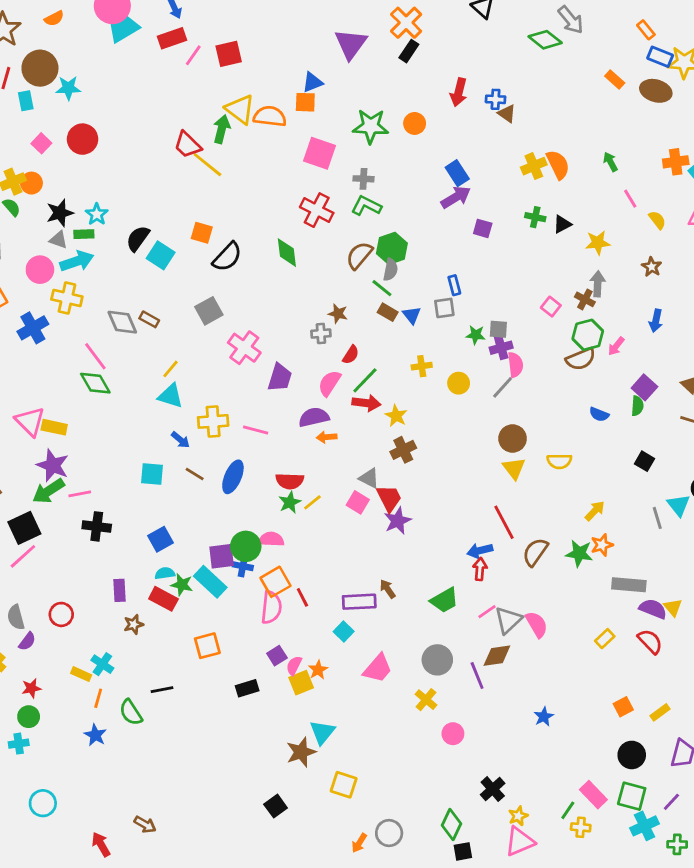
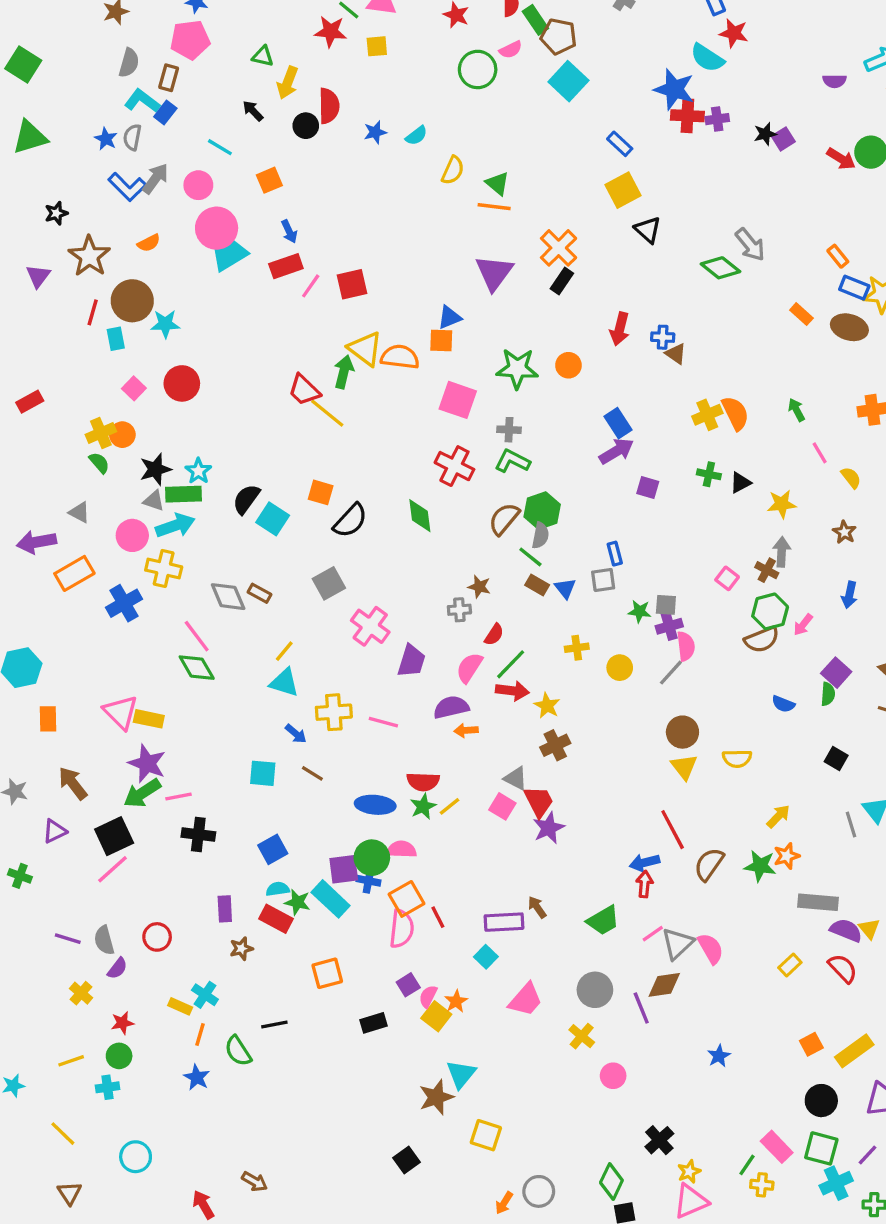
green rectangle: (84, 234) -> (183, 494), size x1.5
blue ellipse: (233, 477) -> (375, 805), moved, turned 72
yellow square: (301, 683) -> (436, 1016), turned -30
yellow rectangle: (660, 712) -> (854, 1051), size x1.6

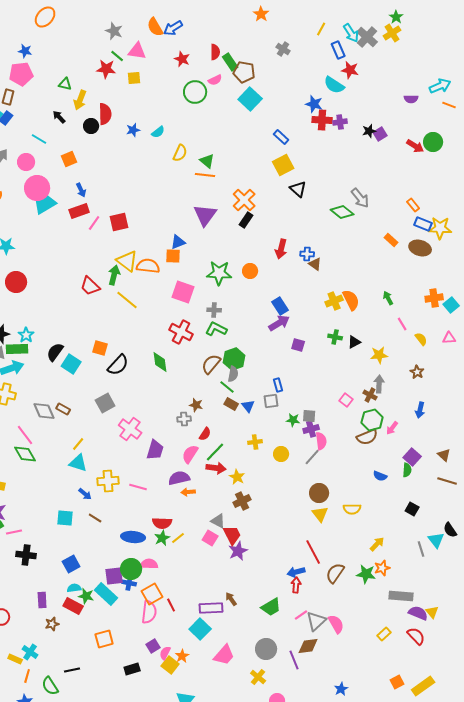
blue star: (674, 89) -> (314, 104), size x0.7
yellow line: (327, 413) -> (127, 300), moved
cyan square: (486, 957) -> (200, 629), size x1.5

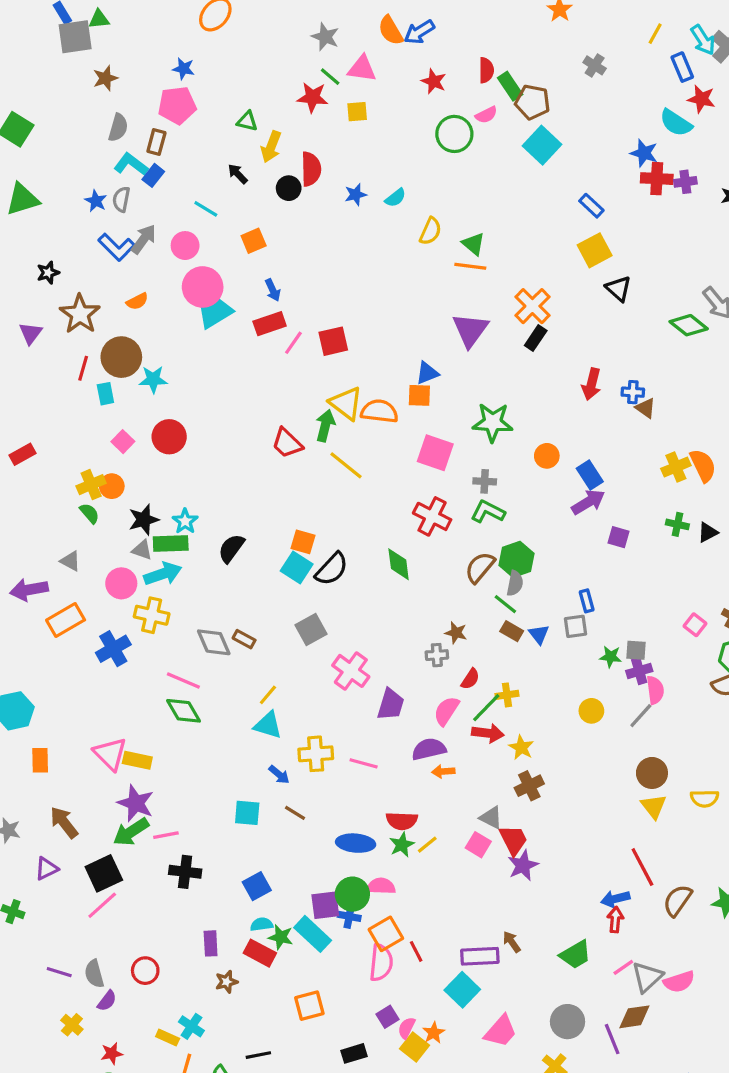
orange circle: (250, 271) -> (547, 456), moved
cyan square: (71, 364) -> (297, 567), moved
pink line: (25, 435) -> (183, 681), turned -30
yellow cross: (255, 442) -> (507, 695), moved
pink semicircle: (336, 624) -> (679, 982), turned 102

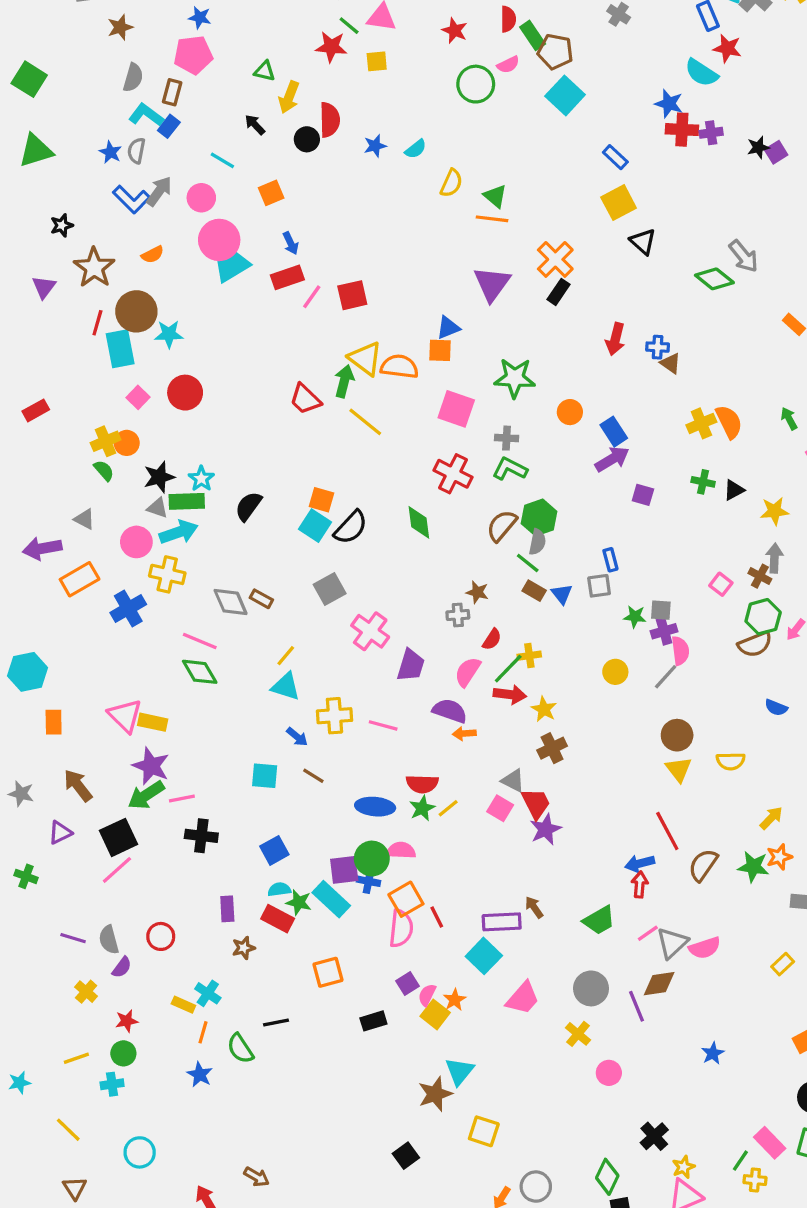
cyan rectangle: (105, 394) -> (120, 349), size x1.6
purple semicircle: (429, 749) -> (450, 711), turned 32

